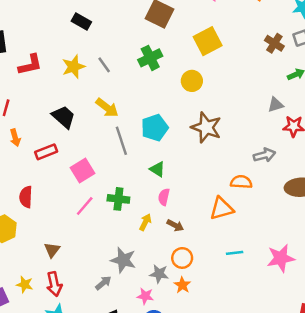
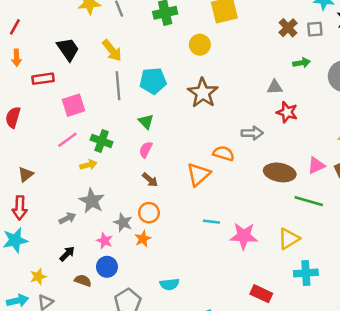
orange triangle: (222, 209) -> (199, 174), turned -40
yellow arrow: (145, 222) -> (88, 165), moved, turned 35
cyan line: (235, 253) -> (211, 222), moved

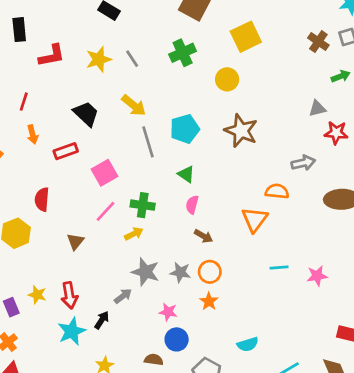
brown triangle: (26, 174) -> (75, 241), moved
gray star: (123, 223) -> (180, 272), moved
pink star: (244, 236) -> (317, 276), size x0.7
black arrow: (67, 254) -> (102, 320), moved

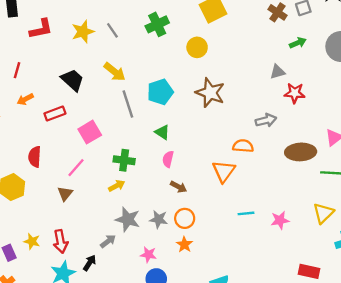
orange arrow: (32, 134) -> (25, 99), turned 77
pink line: (106, 211) -> (76, 168), moved

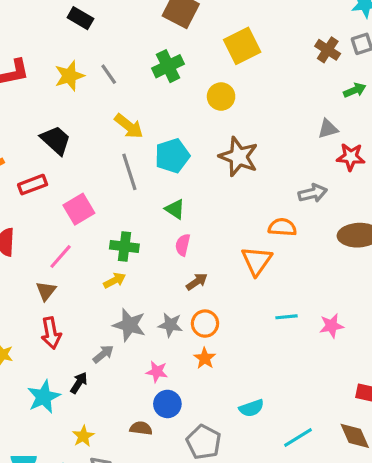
yellow arrow: (115, 72) -> (129, 126), moved
brown arrow: (179, 187) -> (197, 282), turned -63
red arrow: (60, 241) -> (51, 333), moved

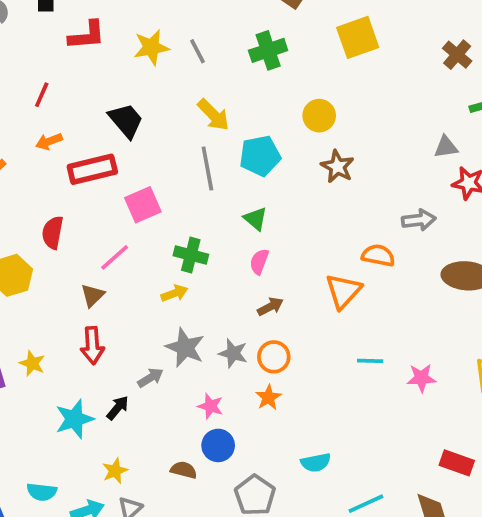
yellow circle: (221, 97) -> (319, 116), moved
brown star: (239, 157) -> (337, 167), size x0.7
red rectangle: (33, 185) -> (92, 169), size x1.4

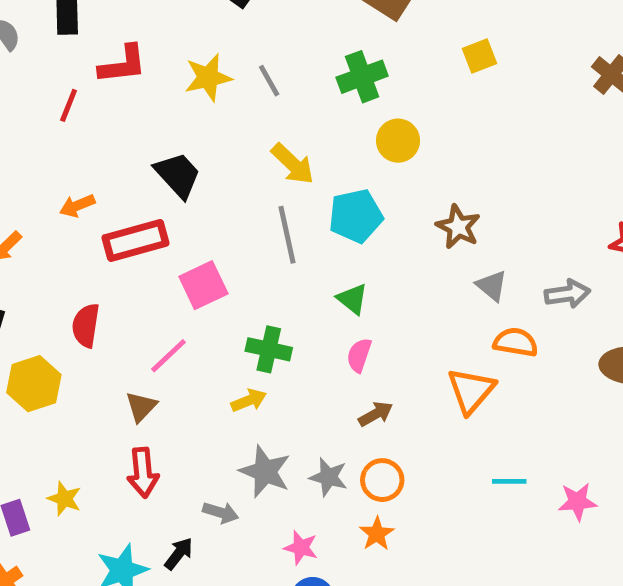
yellow square: (358, 37) -> (480, 56), size x0.6
red line: (42, 95) -> (69, 105), moved
yellow circle: (319, 116) -> (398, 141), moved
gray triangle: (446, 147) -> (492, 286), moved, turned 50
gray arrow: (150, 378) -> (221, 513), turned 50

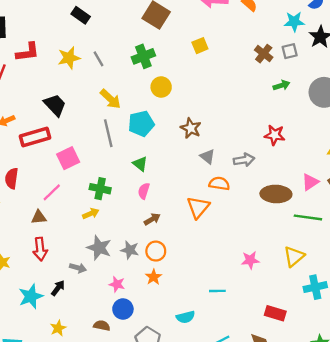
brown triangle: (141, 407) -> (39, 217), turned 42
cyan line: (509, 481) -> (217, 291), moved

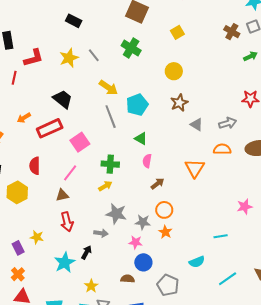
green cross: (143, 56) -> (131, 48), turned -30
yellow circle: (161, 87) -> (174, 71), moved
brown star: (191, 128) -> (179, 103), turned 30
orange semicircle: (219, 184) -> (222, 149), moved
gray star: (130, 250) -> (143, 222), moved

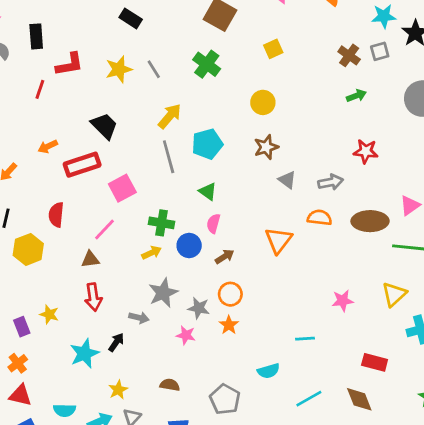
green arrow: (250, 56) -> (356, 96), moved
yellow arrow: (108, 88) -> (170, 116), turned -90
gray star: (116, 214) -> (163, 293), turned 30
blue circle: (143, 262) -> (189, 245), moved

